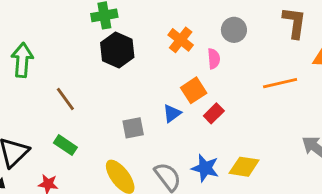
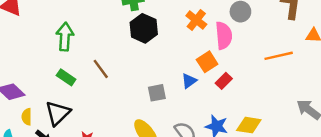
pink semicircle: (214, 59) -> (224, 36), size x1.6
green rectangle: (65, 145) -> (66, 77), moved

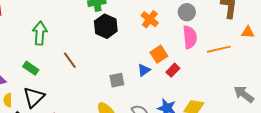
pink semicircle: (224, 36) -> (190, 37), moved
green rectangle: (66, 77) -> (31, 68), moved

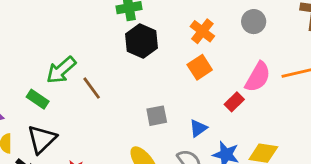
green arrow: (40, 33) -> (61, 70), moved, turned -135
pink semicircle: (190, 37) -> (258, 77), moved, turned 35
orange square: (159, 54) -> (200, 67), moved
blue triangle: (144, 70) -> (198, 128), moved

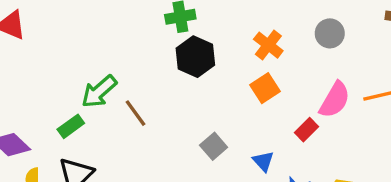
green rectangle: (38, 99) -> (71, 126), turned -70
gray square: (157, 116) -> (214, 146), turned -30
blue triangle: (198, 128) -> (263, 161), turned -36

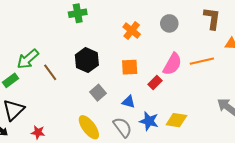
black hexagon: (195, 57) -> (87, 60), moved
orange square: (265, 88) -> (130, 67), moved, turned 30
blue triangle: (263, 161) -> (129, 102), turned -32

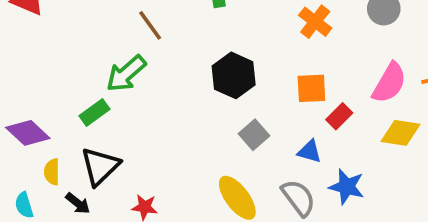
brown line: (50, 72) -> (150, 25), moved
red rectangle: (155, 82) -> (339, 116), moved
yellow diamond: (176, 120) -> (400, 133), moved

